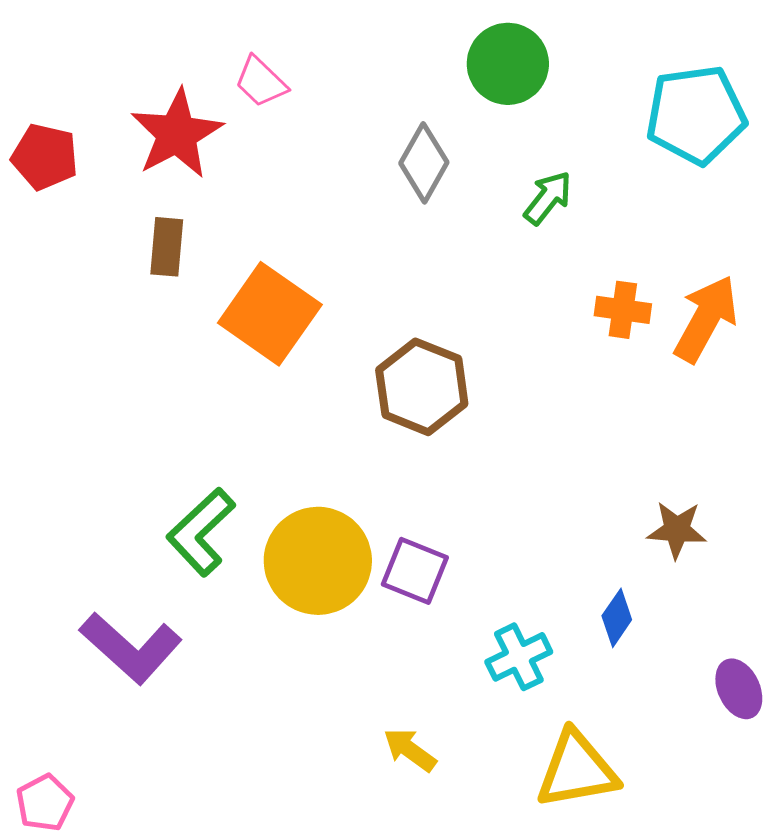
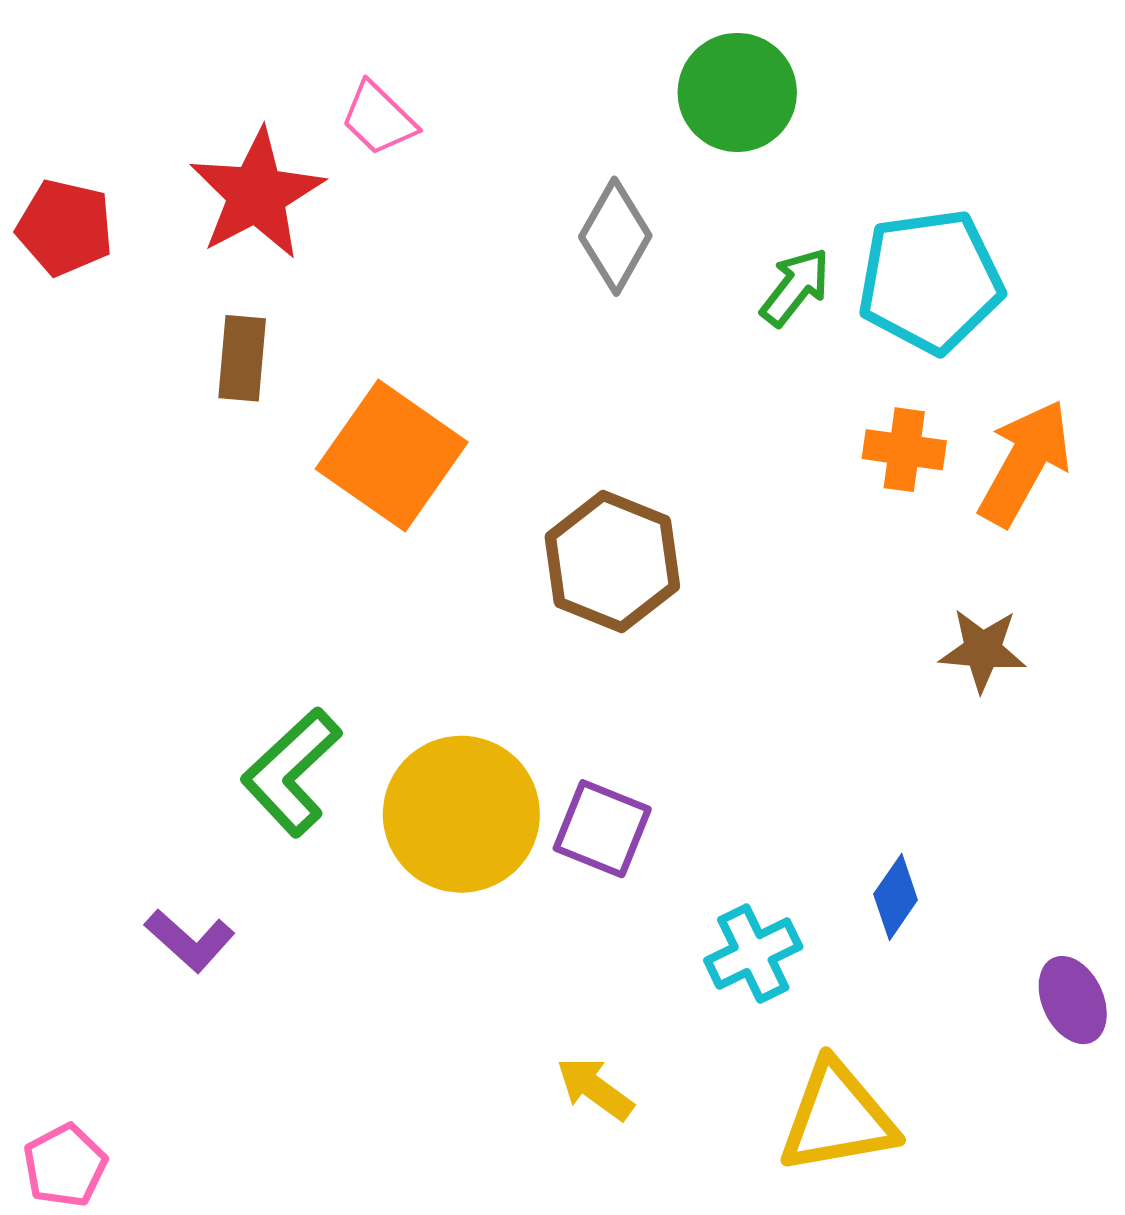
cyan pentagon: (696, 115) -> (930, 281), moved
brown star: (677, 530) -> (983, 650), moved
purple L-shape: (131, 648) -> (190, 940), size x0.6

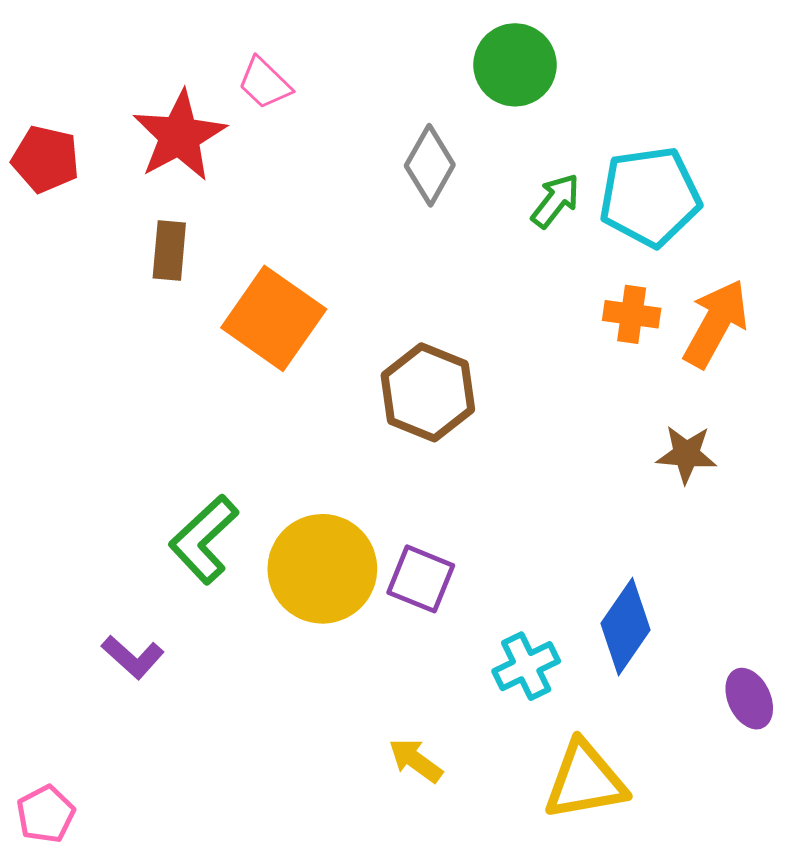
blue diamond: (896, 897) -> (626, 627), size x1.6

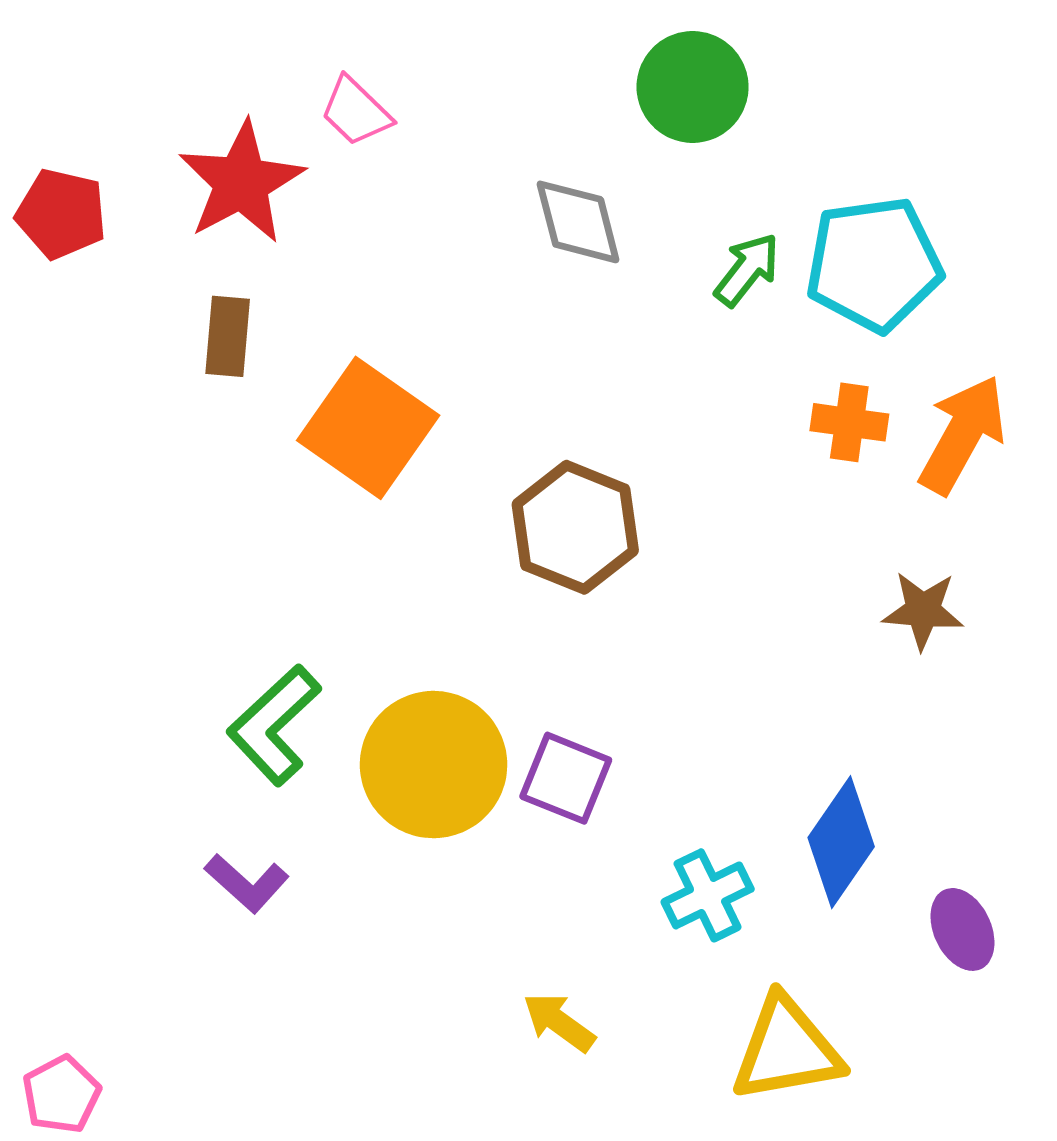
gray diamond: (430, 165) -> (578, 222), turned -44
purple L-shape: (133, 657) -> (247, 883), moved
purple ellipse: (749, 699) -> (962, 929), moved

